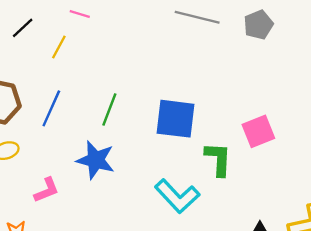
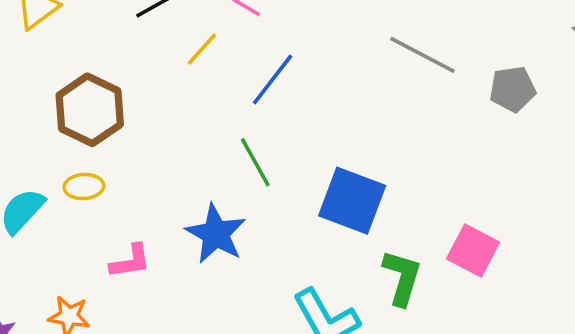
blue line: (51, 108) -> (273, 79), moved
green line: (109, 109) -> (255, 162), turned -64
pink square: (258, 131) -> (473, 251), turned 36

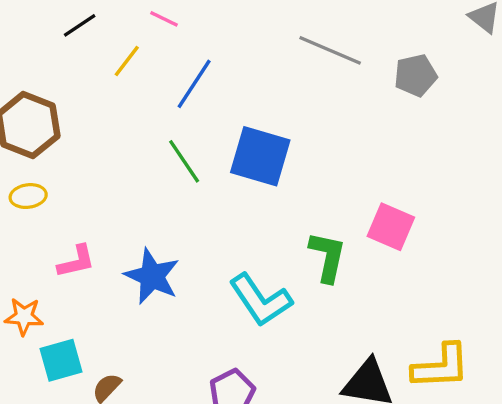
blue square: (352, 201) -> (260, 156), moved
blue star: (216, 234) -> (152, 276), moved

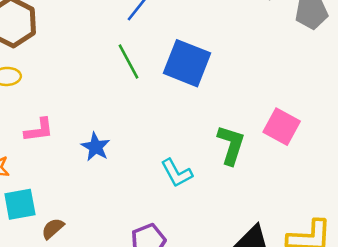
blue star: (152, 276) -> (96, 147), size x0.7
cyan L-shape: (261, 300) -> (177, 173), size x0.7

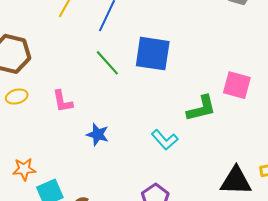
pink L-shape: (39, 130) -> (63, 101), moved, turned 100
green L-shape: (231, 145) -> (201, 108), turned 72

